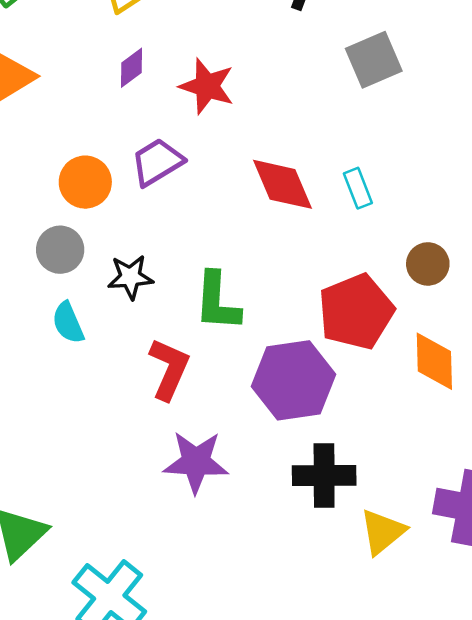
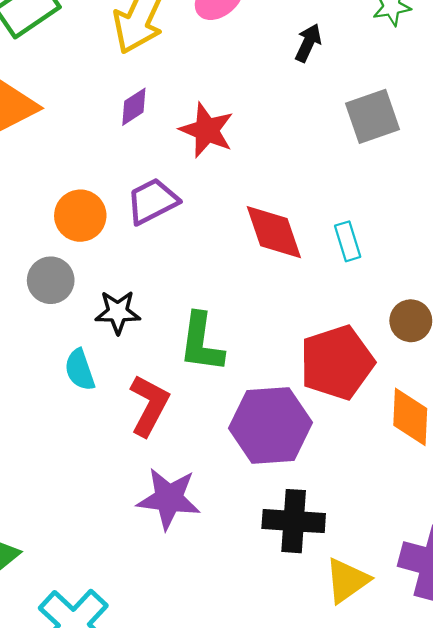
cyan semicircle: (68, 323) -> (80, 370), moved

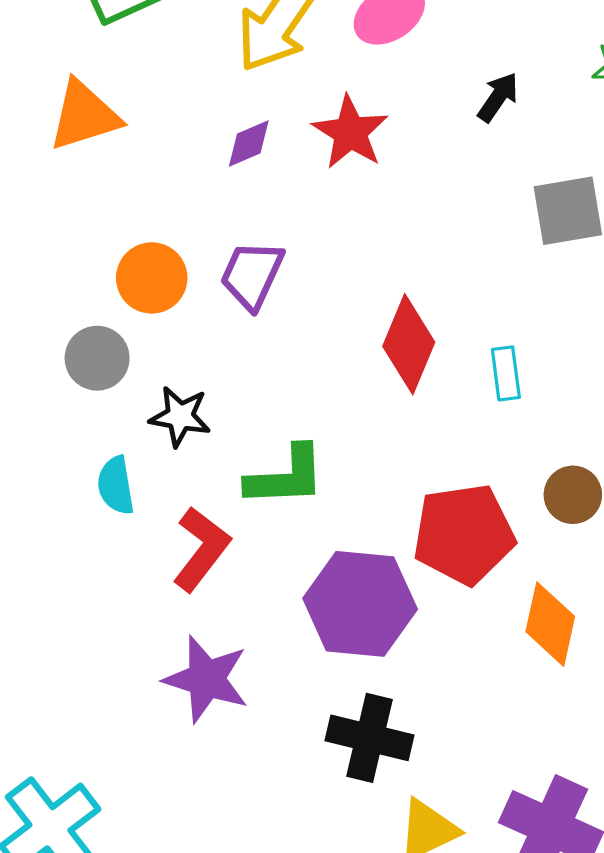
red star: (207, 130) -> (350, 132), moved
purple trapezoid: (152, 201) -> (252, 275), turned -48
red diamond: (274, 232) -> (409, 344), turned 32
green L-shape: (201, 343) -> (286, 476), turned -110

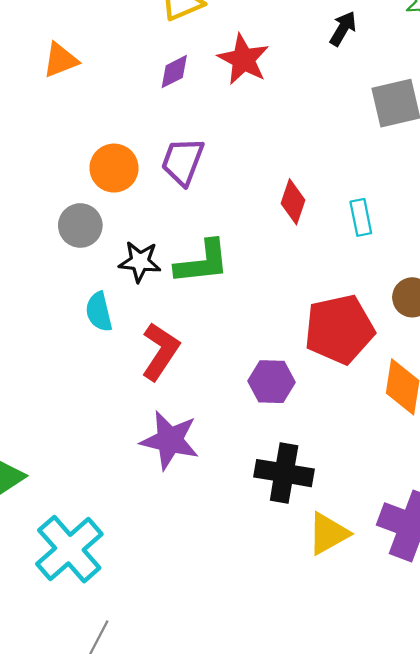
orange triangle: (84, 116) -> (60, 60), size x0.7
red diamond: (409, 344) -> (293, 202), size x0.7
green L-shape: (286, 476) -> (202, 262), moved
purple hexagon: (360, 604) -> (271, 382), size x0.6

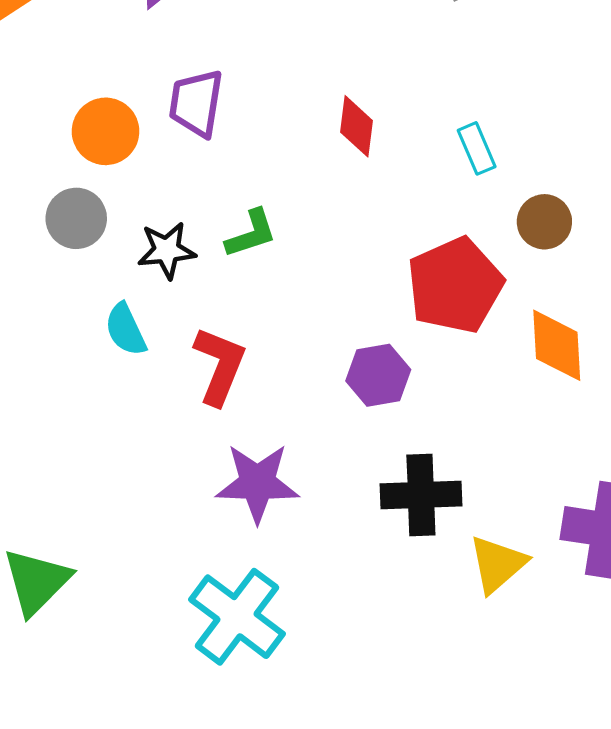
cyan rectangle: (361, 217) -> (477, 148), moved
green L-shape: (202, 262) -> (251, 234), size x0.7
cyan cross: (69, 549) -> (237, 617), moved

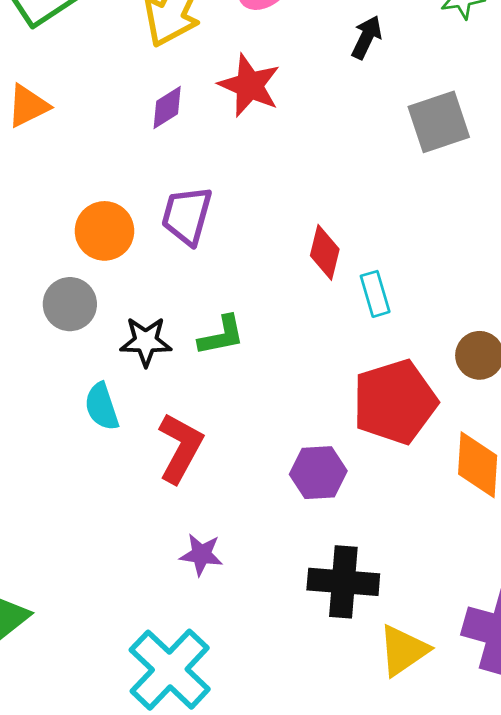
cyan rectangle: (477, 148) -> (375, 294), moved
purple star: (257, 483) -> (201, 554), size x0.6

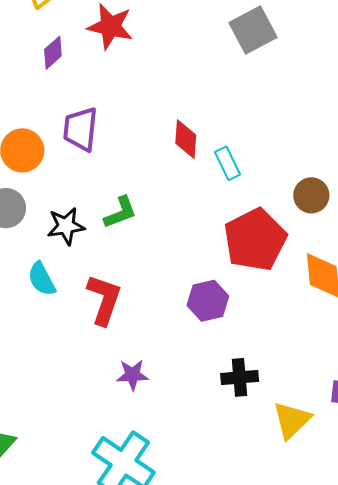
black cross: (343, 582) -> (240, 377), size x0.7

